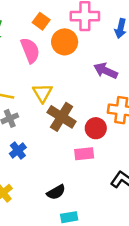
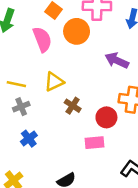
yellow triangle: (42, 93) -> (54, 82), turned 35
brown cross: (62, 117) -> (73, 106), size x0.6

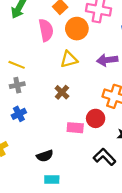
purple arrow: (117, 60) -> (107, 60), turned -42
yellow triangle: (54, 82) -> (69, 59), moved
red circle: (106, 117) -> (96, 118), moved

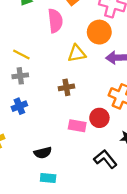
orange circle: (77, 29) -> (99, 32), moved
brown cross: (62, 92) -> (66, 87), turned 32

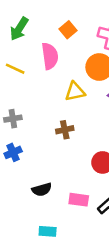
yellow line: (21, 54) -> (15, 69), moved
pink rectangle: (77, 126) -> (79, 200), moved
black semicircle: (43, 153) -> (42, 190), moved

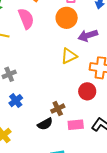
yellow triangle: (75, 92) -> (69, 56), moved
brown cross: (65, 130) -> (58, 109), moved

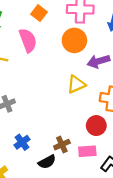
blue cross: (16, 101) -> (22, 142), moved
pink rectangle: (76, 125) -> (87, 151), moved

